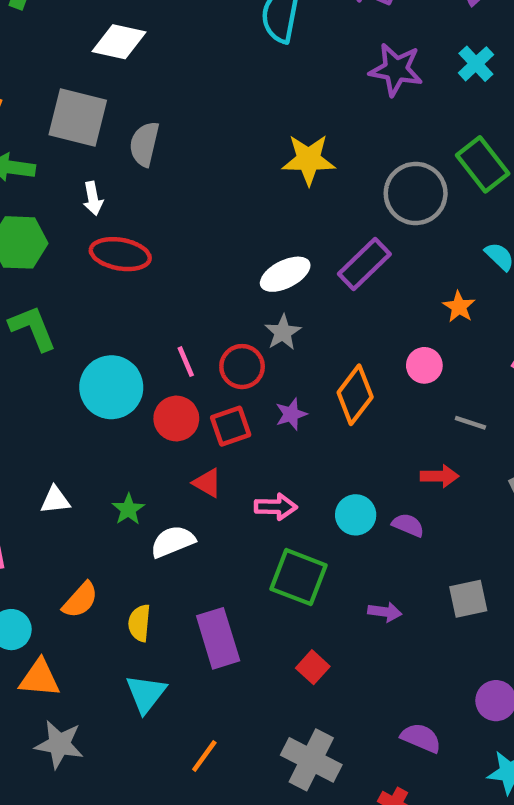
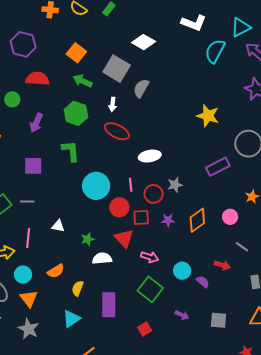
white ellipse: (285, 274) -> (150, 156), moved
red triangle: (207, 483) -> (124, 238), size x1.5
orange triangle: (40, 678) -> (29, 299), turned 30

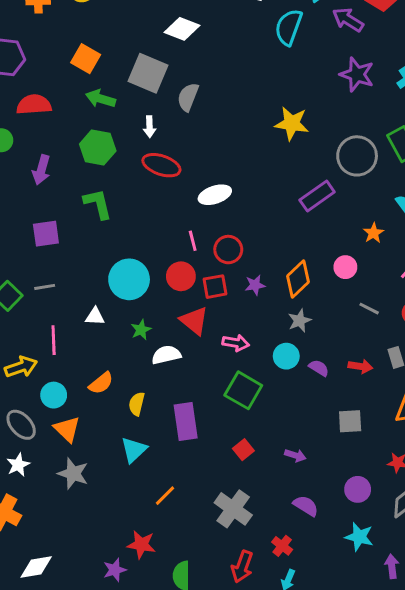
gray star: (175, 185) -> (300, 321), moved
cyan circle: (96, 186) -> (129, 279), moved
red arrow: (222, 265) -> (360, 366), moved
purple arrow: (182, 315) -> (295, 455), moved

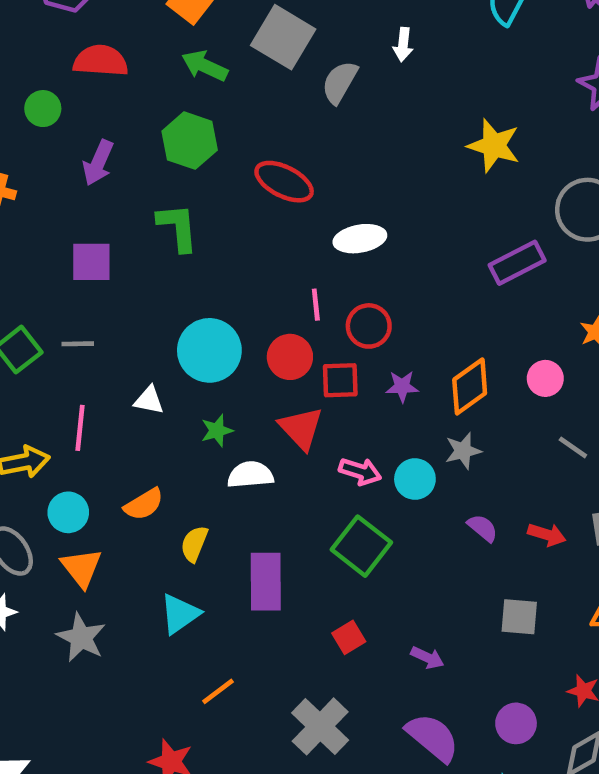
white arrow: (150, 127) -> (403, 45), moved
cyan circle: (286, 356) -> (415, 479), moved
purple semicircle: (306, 506) -> (433, 737), size x1.4

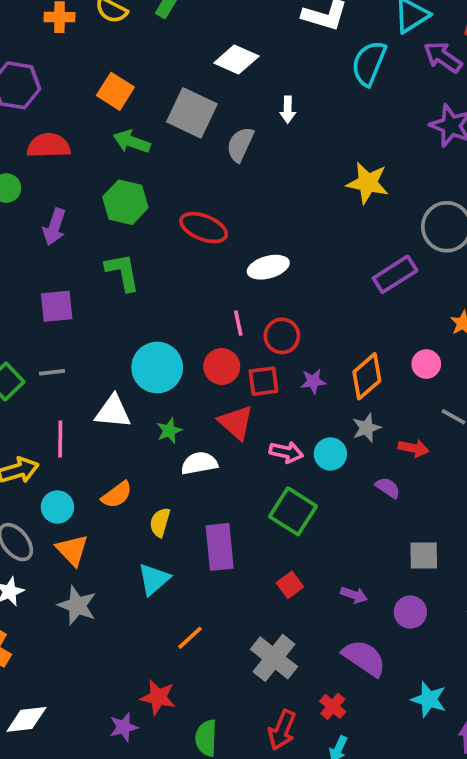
white triangle: (149, 400) -> (113, 412), size x1.5
red arrow: (547, 535) -> (414, 448), moved
purple circle: (516, 723) -> (410, 612), moved

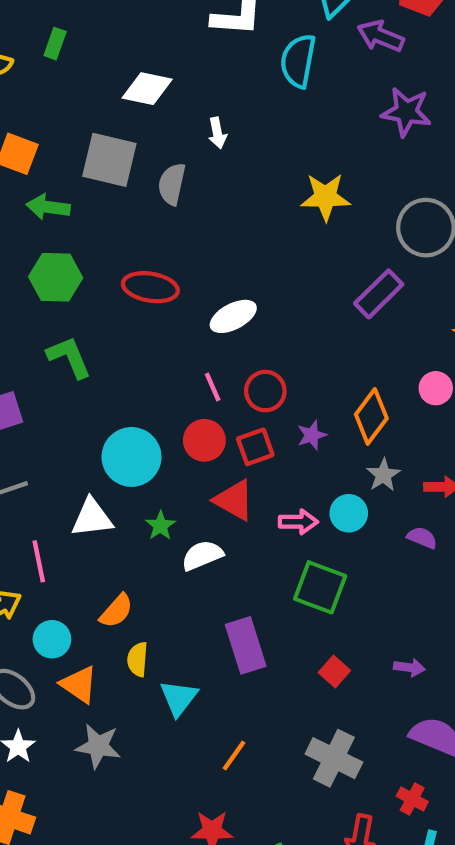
yellow semicircle: (160, 522) -> (138, 659), moved

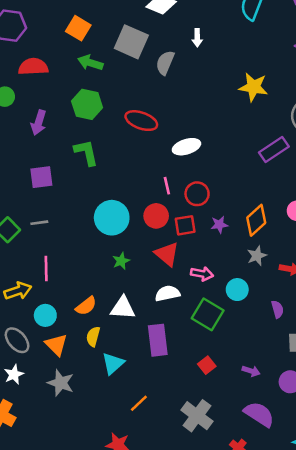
cyan circle: (349, 513) -> (237, 290), moved
white triangle: (92, 518) -> (123, 308), moved
purple semicircle: (422, 538) -> (277, 309), moved, turned 42
white semicircle: (202, 555) -> (167, 293), moved

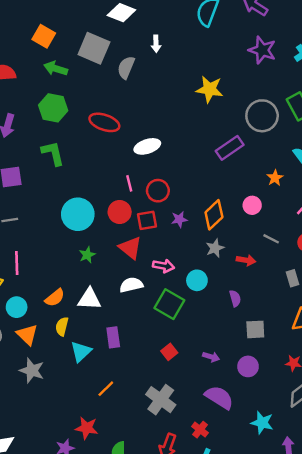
purple rectangle: (158, 340) -> (113, 337), moved, size x0.7

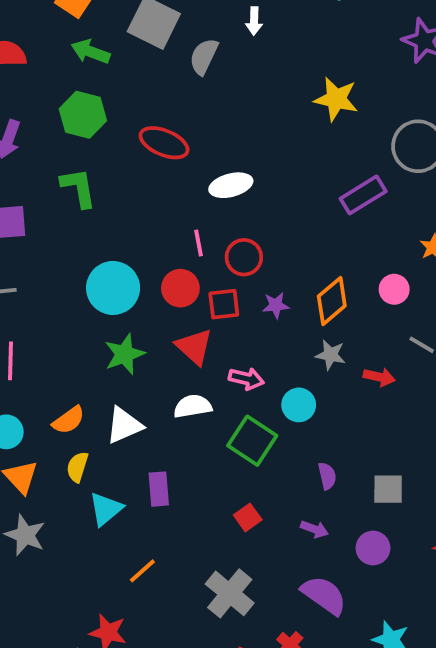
gray star: (215, 248) -> (331, 355), turned 30
green star: (87, 255) -> (124, 354), size x1.5
purple semicircle: (235, 298) -> (327, 476), moved
white triangle: (89, 299) -> (124, 425), turned -30

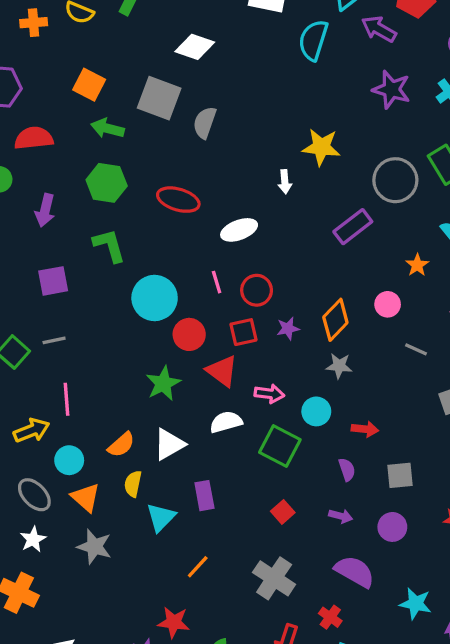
white arrow: (254, 21) -> (285, 182), moved
cyan circle: (113, 288) -> (155, 298), moved
red circle: (180, 288) -> (189, 334), moved
red arrow: (379, 377) -> (365, 429), moved

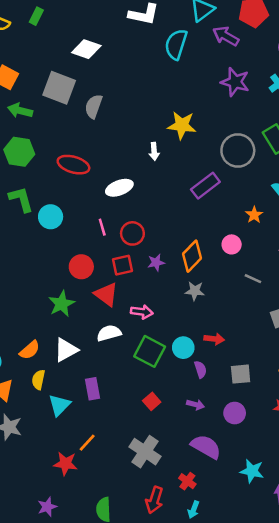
cyan circle: (155, 298) -> (51, 217), moved, size x0.7
cyan circle: (316, 411) -> (183, 348), moved
red star: (174, 622) -> (65, 464), moved

